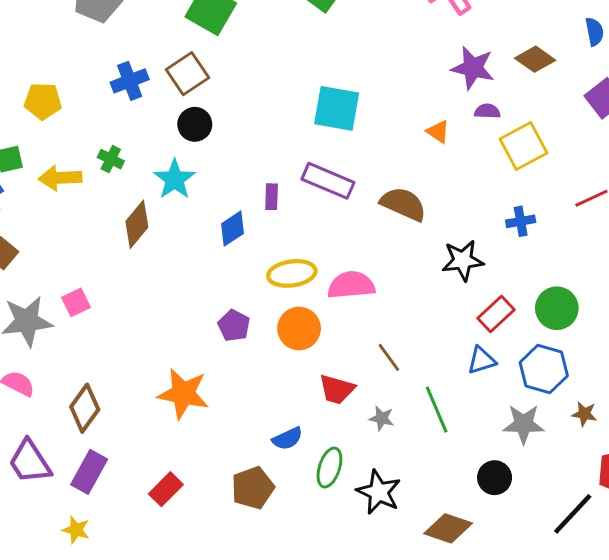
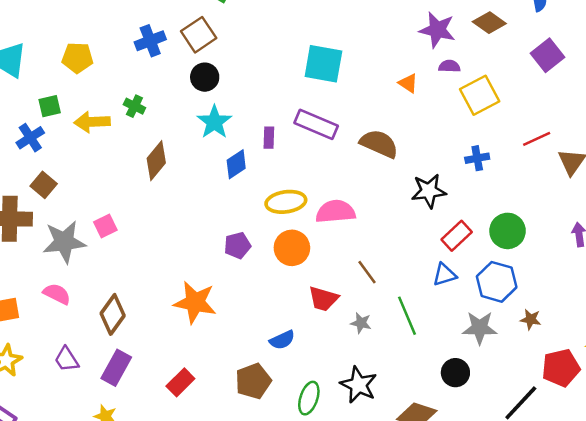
cyan star: (175, 179) -> (214, 122), moved
purple pentagon: (234, 326) -> (237, 245), turned 30
purple trapezoid: (30, 462) -> (67, 359), size x0.7
green ellipse: (329, 468) -> (309, 398), moved

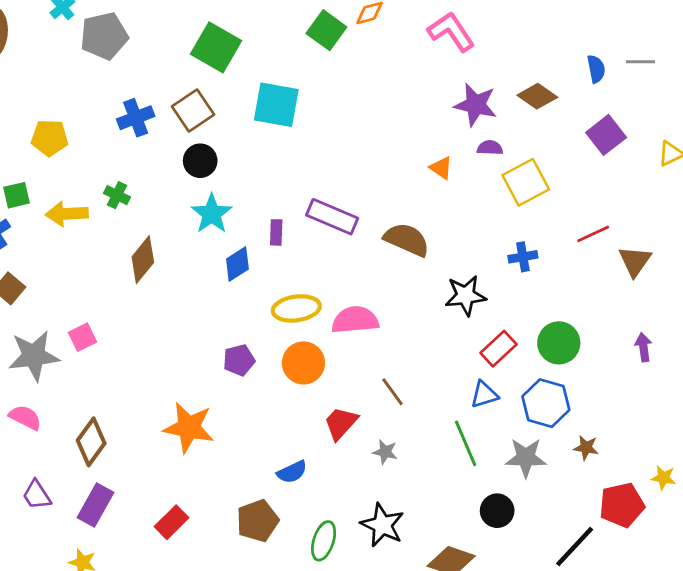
cyan square: (323, 64) -> (276, 105), moved
red trapezoid: (323, 299) -> (341, 423), turned 116
green line: (407, 316) -> (466, 443), moved

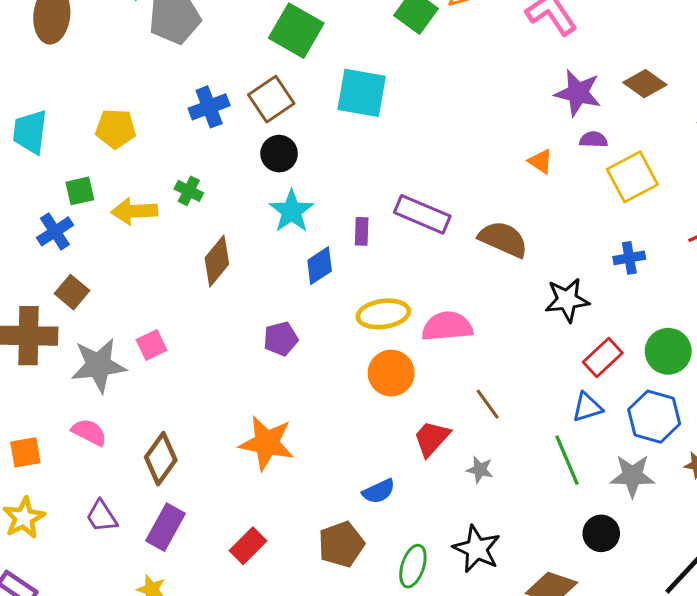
purple pentagon: (239, 360) -> (281, 339), moved

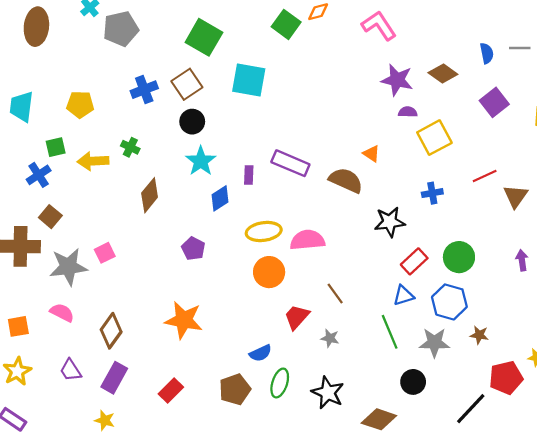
orange triangle: (541, 161) -> (371, 154), moved
purple pentagon: (281, 339) -> (193, 249), turned -30
green ellipse: (413, 566) -> (280, 383), moved

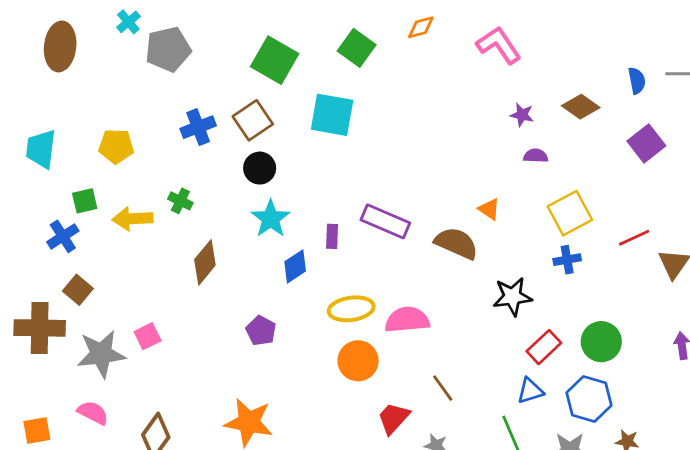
green square: (286, 24) -> (357, 48), moved
purple star: (397, 80) -> (522, 115), size x0.6
yellow square: (434, 138) -> (570, 213), moved

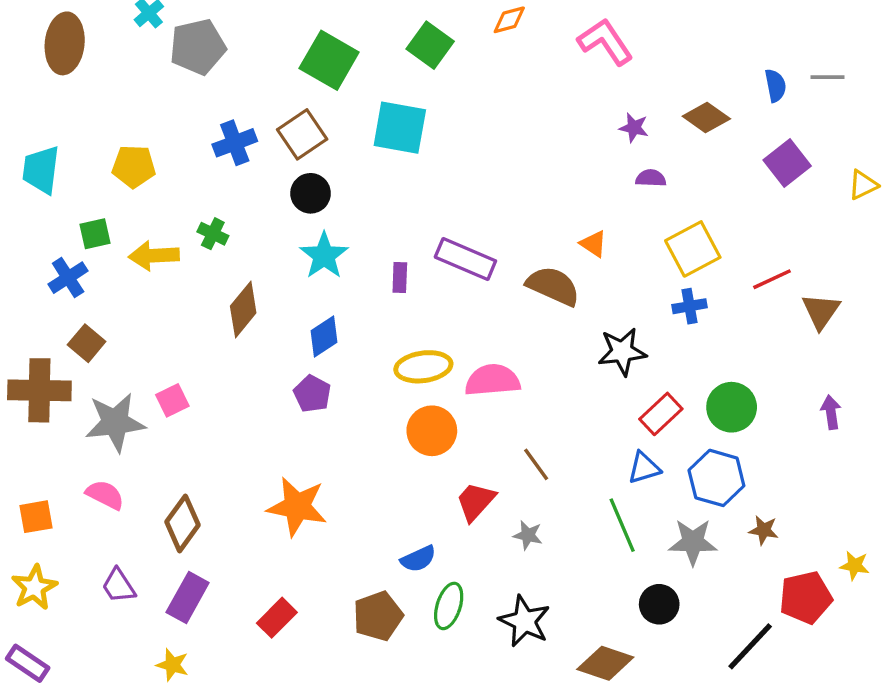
blue diamond: (295, 266) -> (324, 336), moved

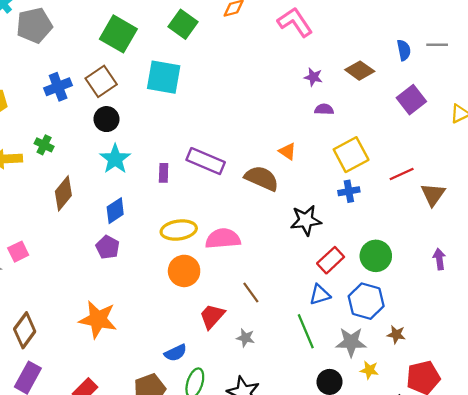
yellow star: (855, 566) -> (369, 370), moved

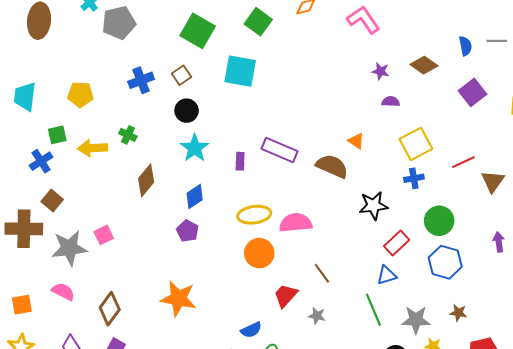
brown square: (101, 81) -> (181, 75), size x0.7
green circle: (376, 256) -> (439, 221), moved
blue hexagon: (366, 301) -> (445, 262), moved

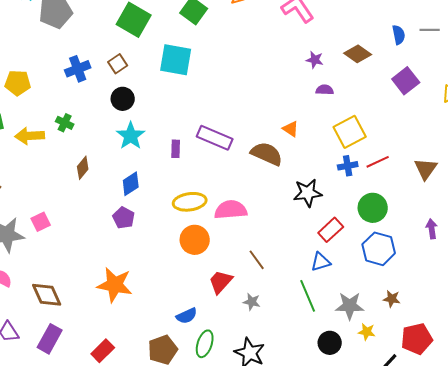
red line: (463, 162) -> (378, 162), moved
brown diamond: (146, 180) -> (83, 168), size x0.7
brown diamond: (110, 309) -> (47, 295), turned -60

